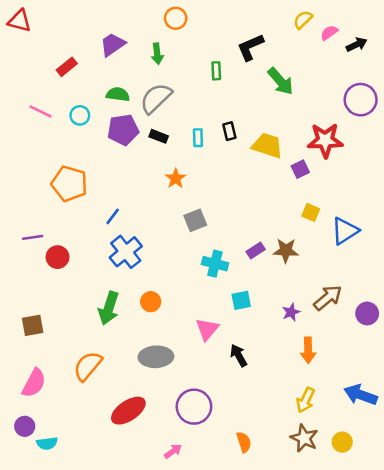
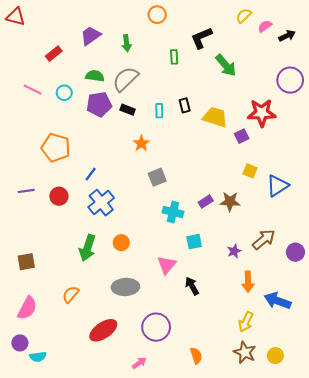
orange circle: (176, 18) -> (157, 15), moved
red circle: (58, 257) -> (59, 196), moved
orange semicircle: (88, 366) -> (71, 294), size x0.7
blue arrow: (361, 395) -> (277, 301), moved

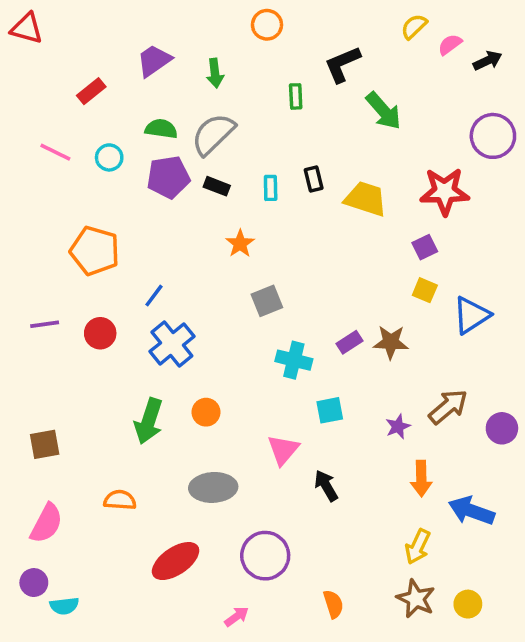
purple square: (242, 136) -> (425, 247), moved
orange semicircle: (71, 294) -> (120, 500), turned 54

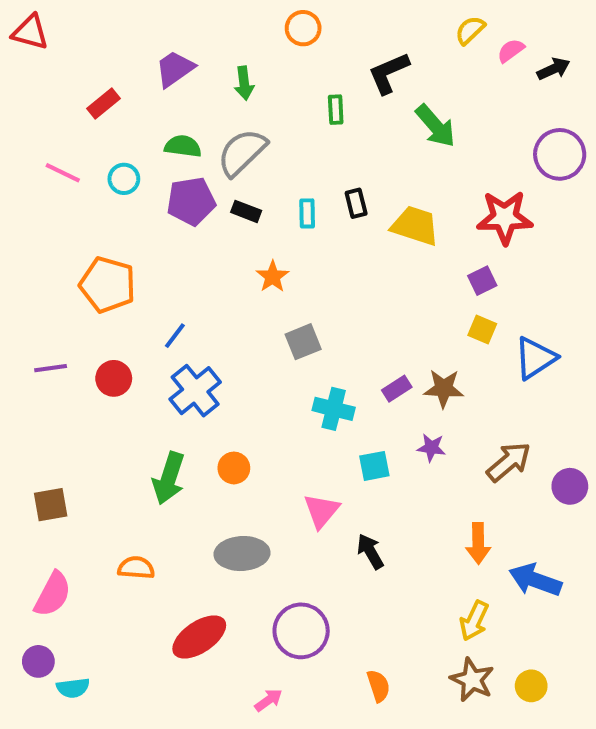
purple star: (398, 426) -> (431, 448), moved, turned 30

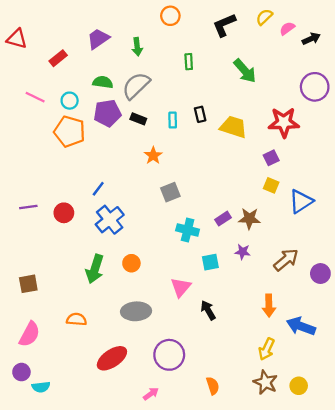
red triangle: (30, 32) -> (17, 39), moved
black L-shape: (389, 73) -> (224, 25), moved
orange pentagon: (108, 285) -> (70, 131), moved

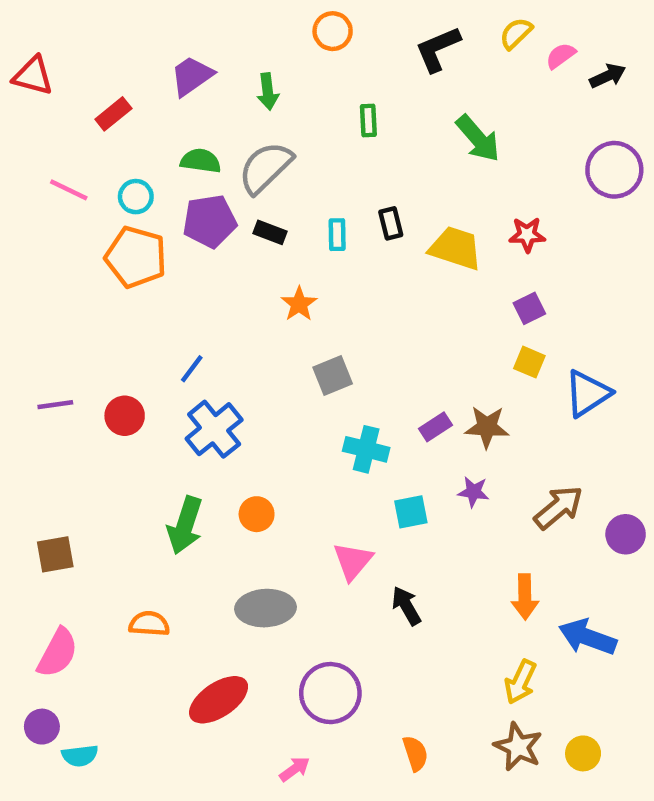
red star: (284, 122) -> (527, 235), moved, size x0.6

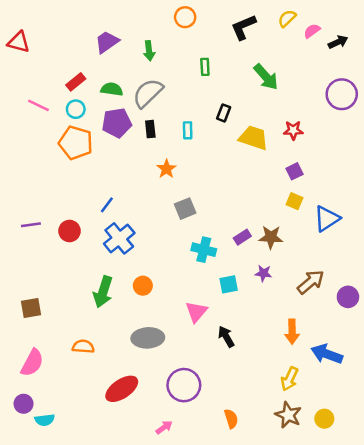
red rectangle: (113, 114) -> (76, 82), moved
black rectangle: (391, 223) -> (224, 113), moved, turned 35
black rectangle: (270, 232) -> (150, 129), turned 63

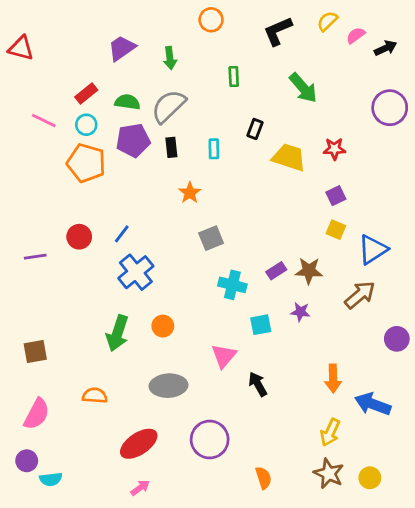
red circle: (70, 231) -> (79, 237), moved
brown arrow: (311, 282) -> (360, 295), moved
pink arrow: (164, 427) -> (140, 488), moved

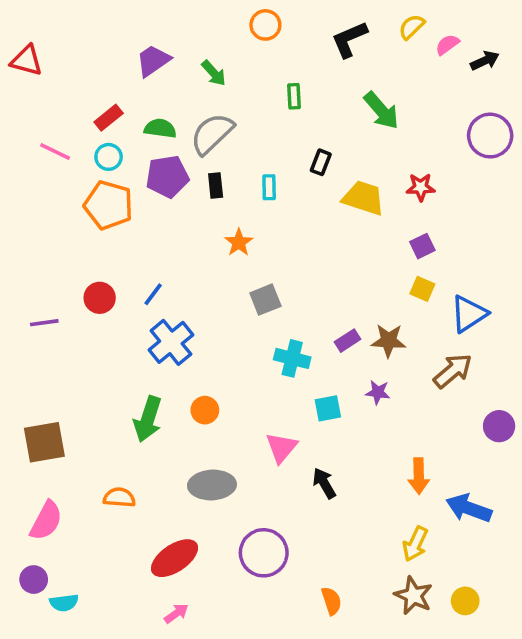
green arrow: (170, 58) -> (214, 73), turned -35
brown square: (35, 352) -> (44, 442), size x1.4

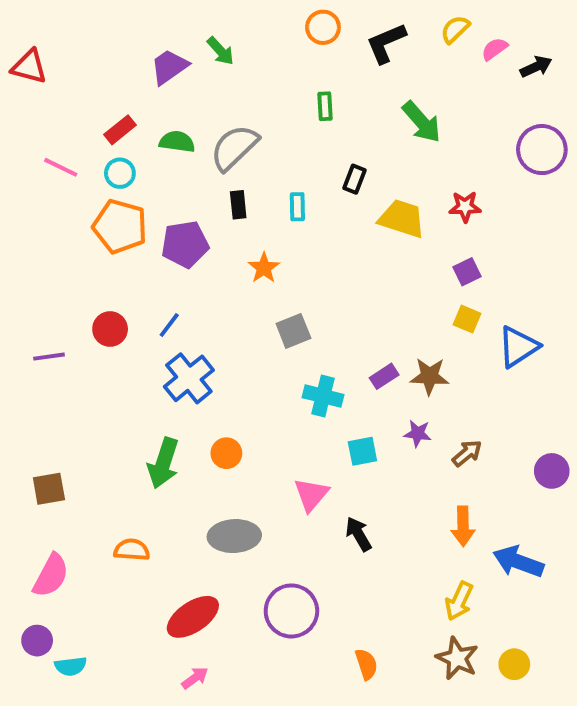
orange circle: (265, 25) -> (323, 27), moved
green arrow: (214, 73) -> (220, 51), moved
purple pentagon: (167, 177) -> (185, 244), moved
brown arrow: (453, 371) -> (467, 453), moved, size x0.7
brown square: (44, 442) -> (49, 489), size x0.7

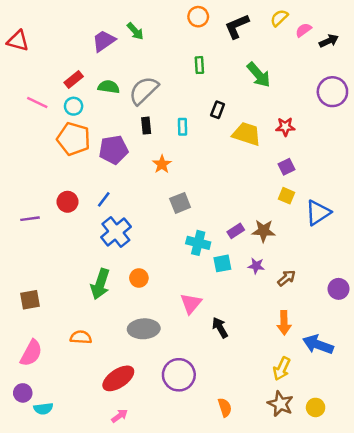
cyan square: (362, 451) -> (222, 263), moved

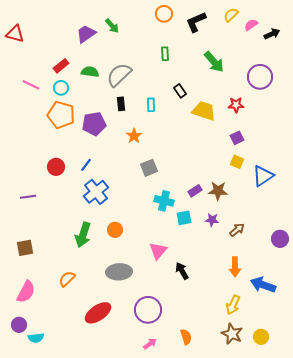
purple circle: (332, 92) -> (260, 77), moved
black rectangle: (218, 110) -> (180, 91), turned -56
purple line: (30, 219) -> (28, 197), moved
orange semicircle: (81, 337) -> (67, 279), turned -48
pink arrow: (120, 416) -> (150, 344), moved

